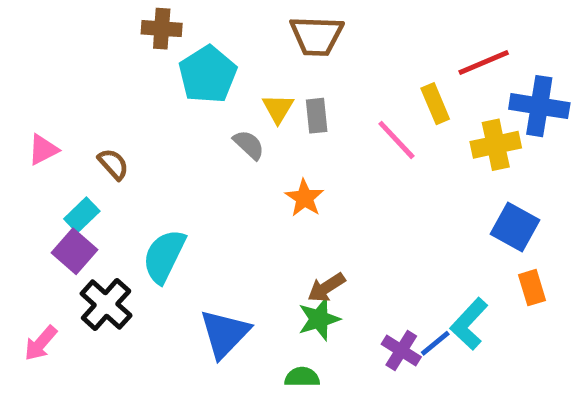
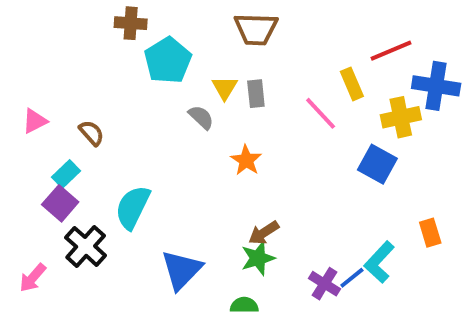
blue square: (515, 227) -> (377, 164), moved

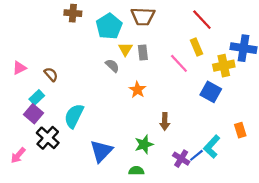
red line: (391, 51) -> (202, 20), moved, turned 70
cyan pentagon: (168, 60) -> (109, 26), moved
brown arrow: (264, 233) -> (165, 121), moved, turned -56

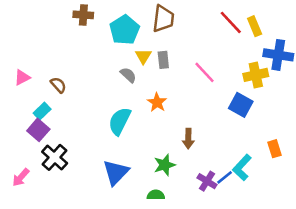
brown trapezoid: (143, 16) -> (163, 19), turned -85
yellow rectangle: (196, 47) -> (255, 26), moved
cyan semicircle: (74, 116) -> (120, 121), moved

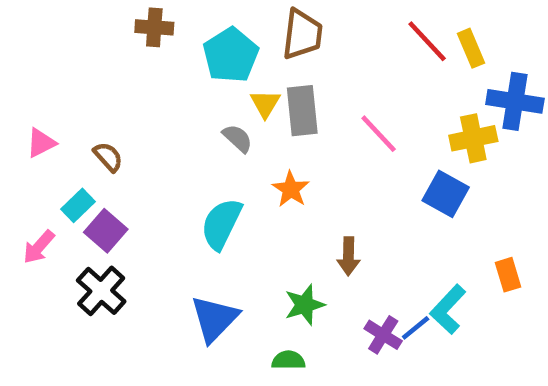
gray rectangle: (163, 60) -> (302, 111), size x1.5
purple square: (38, 130) -> (106, 231), moved
pink arrow: (21, 177) -> (39, 247), moved

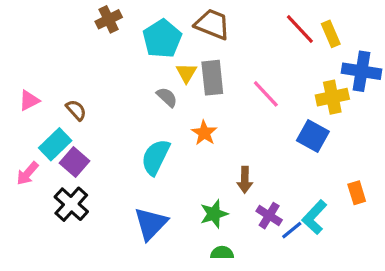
brown cross: (154, 27) -> (109, 19), turned -30
brown trapezoid: (302, 34) -> (212, 24), turned -75
cyan rectangle: (78, 205) -> (55, 144), size x1.4
purple cross: (383, 335) -> (269, 216), moved
green semicircle: (288, 360) -> (222, 253), moved

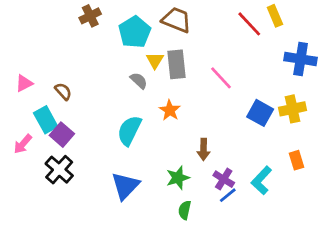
yellow rectangle: (331, 34) -> (275, 16), moved
yellow cross: (332, 97) -> (292, 109), moved
cyan rectangle: (55, 144) -> (46, 120), turned -75
blue line: (292, 230) -> (228, 195), moved
green semicircle: (222, 253) -> (185, 210), turned -78

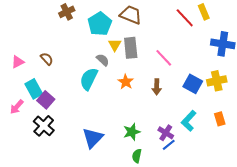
brown semicircle: (63, 91) -> (47, 59), moved
cyan semicircle: (129, 131) -> (89, 79), moved
brown arrow: (203, 149) -> (157, 87), moved
cyan L-shape: (261, 180) -> (189, 121), moved

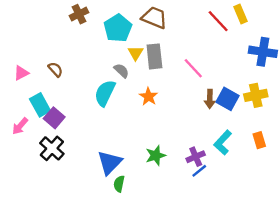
brown arrow: (157, 87) -> (210, 99), moved
purple cross: (166, 133) -> (196, 157), turned 35
green semicircle: (137, 156) -> (119, 184), moved

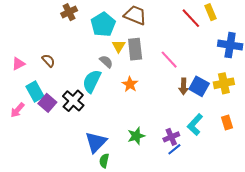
black cross: (52, 148) -> (73, 101), moved

